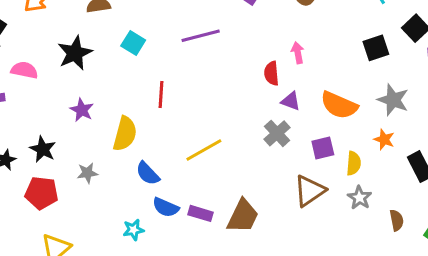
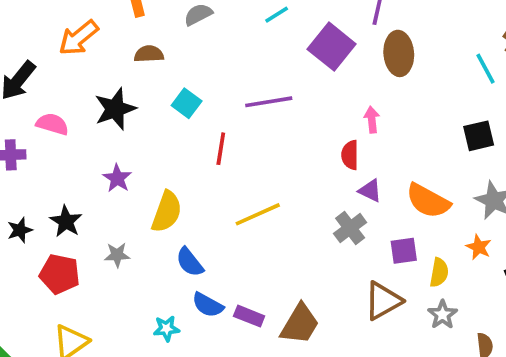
pink arrow: (298, 53) -> (372, 120), moved
red line: (161, 95) -> (221, 149), moved
yellow line: (204, 150) -> (258, 214), moved

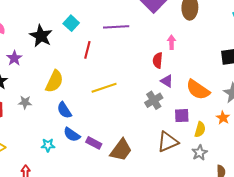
black star: (115, 109) -> (41, 36), moved, turned -30
purple star: (117, 178) -> (14, 58), moved

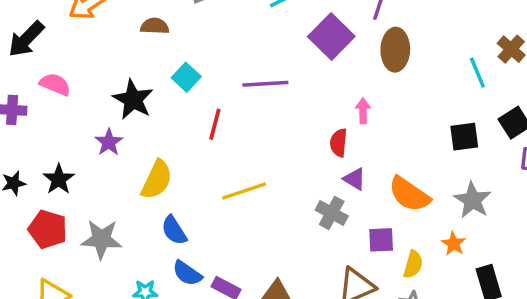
purple star: (14, 58) -> (109, 142), moved
gray cross: (154, 100) -> (332, 213), turned -30
gray star: (25, 102) -> (101, 239), moved, size x1.6

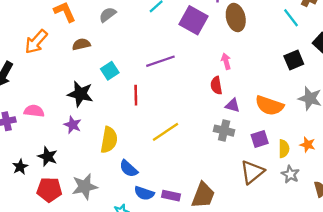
cyan square: (186, 77) -> (110, 71), turned 30
pink semicircle: (55, 84) -> (34, 111), moved
orange star: (454, 244) -> (308, 145), moved

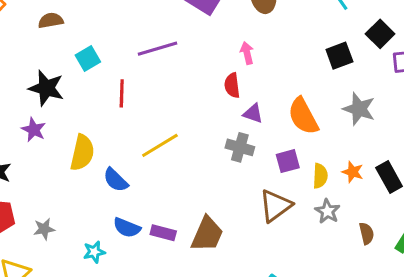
orange semicircle: (269, 106) -> (303, 116), turned 40
blue semicircle: (129, 169) -> (116, 180), moved
gray star: (85, 187) -> (44, 229), moved, size x0.6

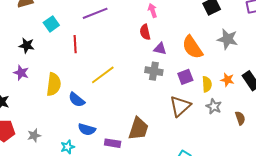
black star: (46, 88) -> (27, 45), size x0.7
purple rectangle: (163, 233) -> (113, 143), moved

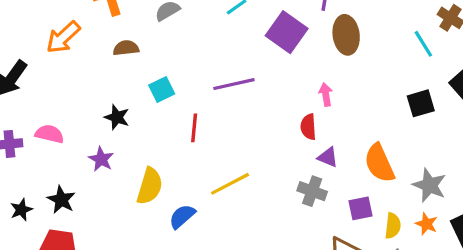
gray star: (227, 39) -> (429, 185), moved
blue semicircle: (77, 100) -> (182, 216), turned 90

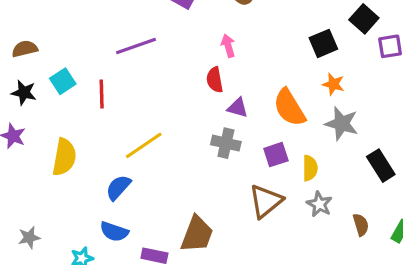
brown semicircle: (126, 48) -> (25, 49), moved
cyan square: (162, 90) -> (63, 81), moved
blue semicircle: (182, 216) -> (118, 187), moved
orange star: (427, 224) -> (333, 84), moved

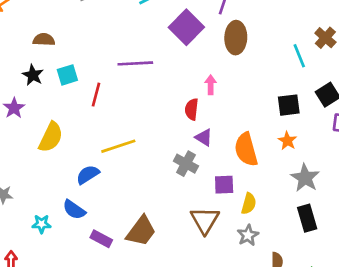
gray star: (342, 124) -> (305, 178), moved
brown triangle: (266, 201) -> (205, 220), turned -36

